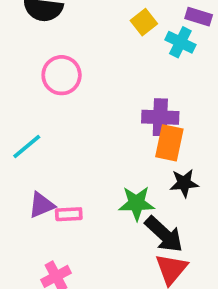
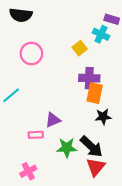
yellow square: (144, 22) -> (80, 48), moved
green star: (137, 203) -> (67, 148), moved
purple triangle: (41, 205) -> (53, 120), moved

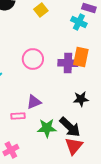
yellow square: (80, 48) -> (41, 10), moved
pink circle: (31, 54) -> (33, 59), moved
orange rectangle: (95, 93) -> (81, 57), moved

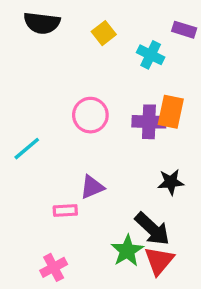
cyan cross: (79, 22) -> (151, 55), moved
green star: (47, 128) -> (127, 251), moved, turned -30

